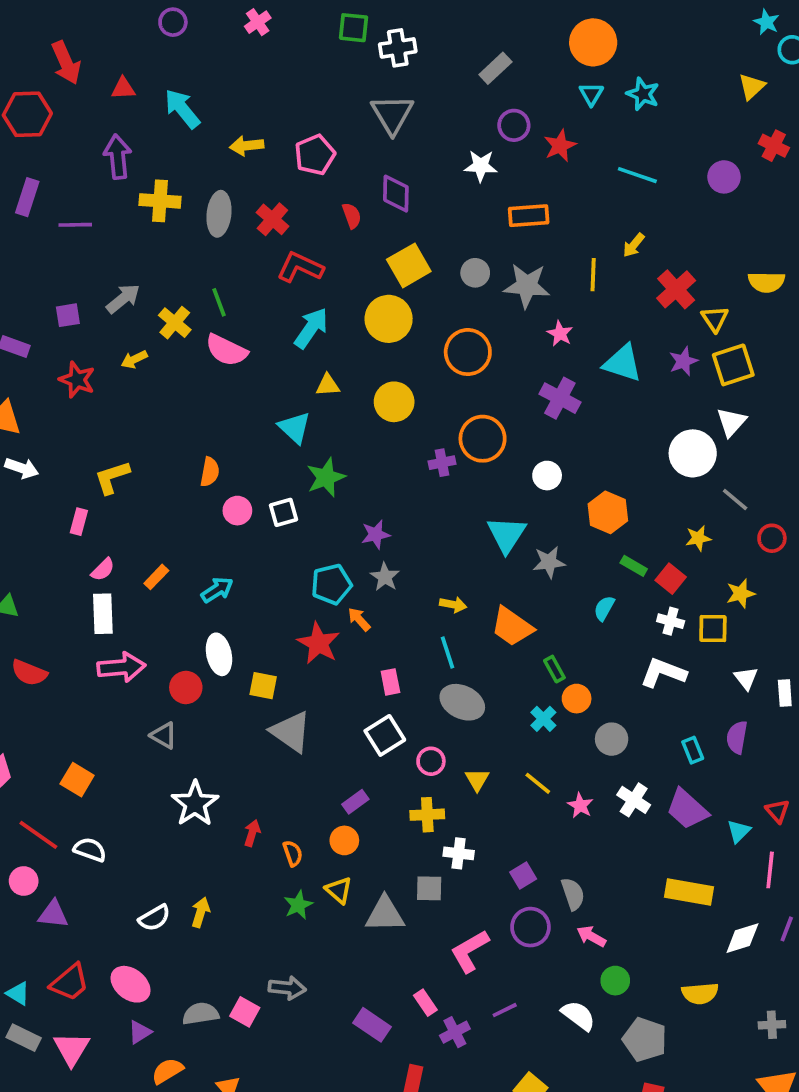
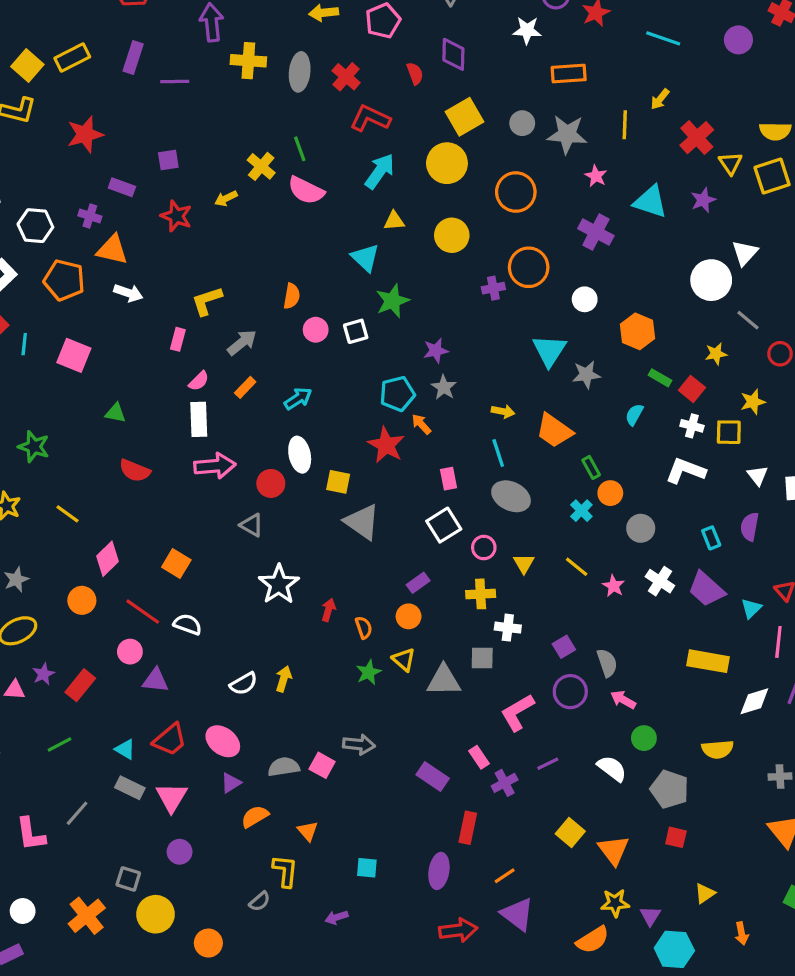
gray arrow: (123, 299) -> (242, 343), moved
yellow square: (733, 365) -> (772, 176), moved

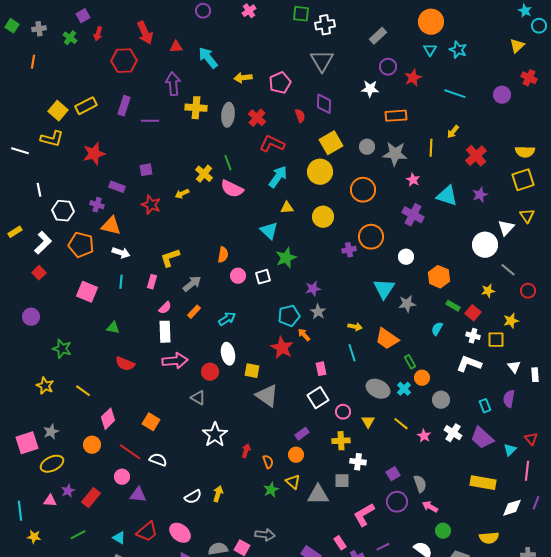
yellow triangle: (730, 163) -> (527, 216), moved
cyan line: (24, 344) -> (121, 282), moved
gray ellipse: (511, 496) -> (378, 389), moved

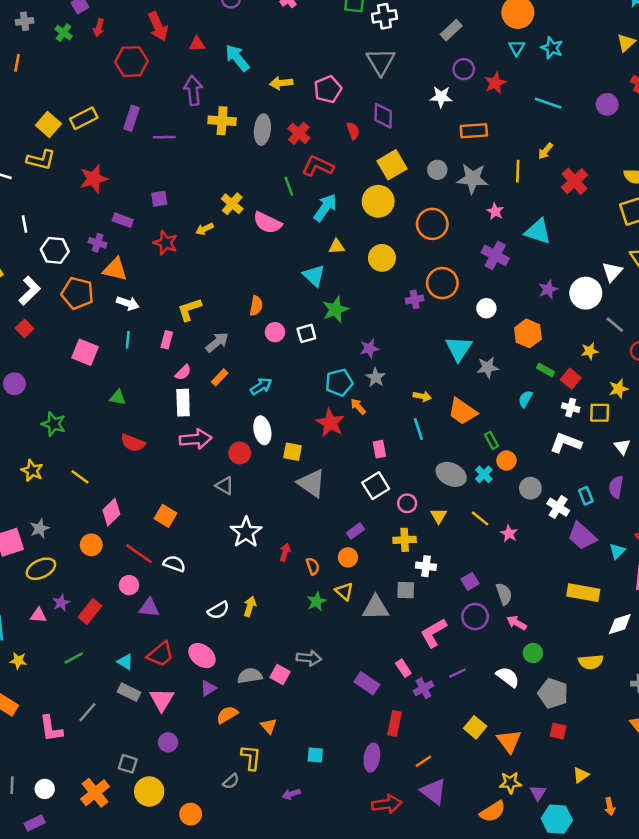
green line: (228, 163) -> (289, 186), moved
purple star: (480, 195) -> (548, 289), moved
white cross: (453, 433) -> (558, 507), moved

